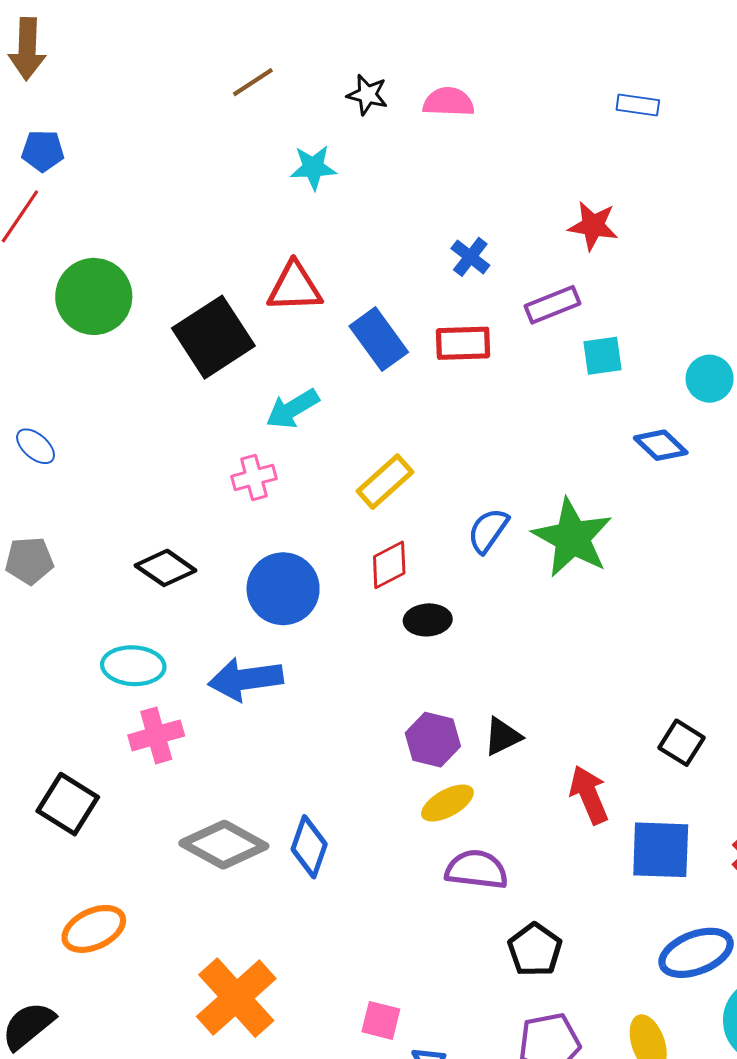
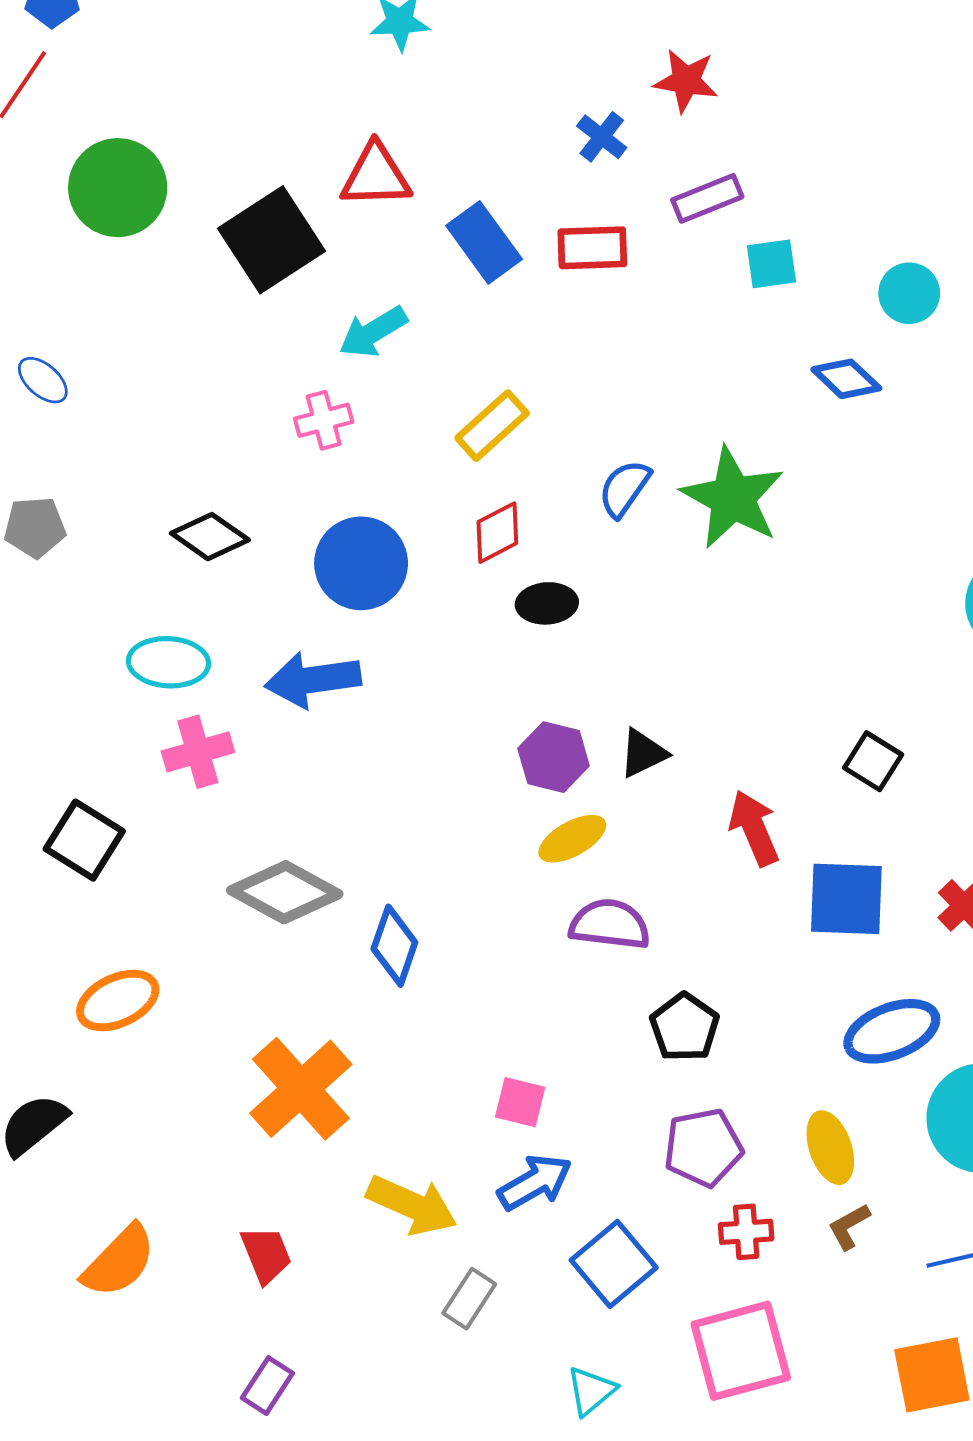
red star: (593, 226) -> (686, 81), moved
blue diamond: (309, 847) -> (394, 946), moved
pink square: (381, 1020) -> (520, 1102), moved

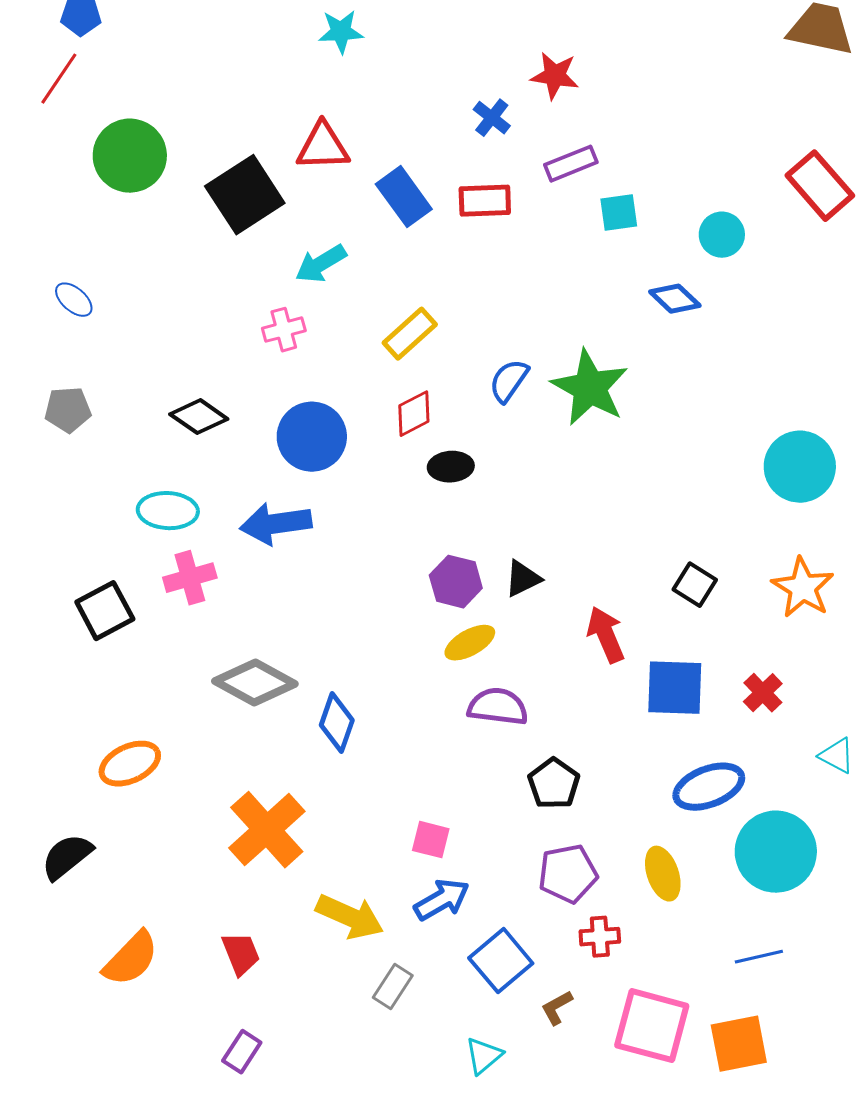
black square: (84, 840) -> (105, 611), moved, turned 30
brown L-shape: (849, 1226) -> (557, 1008), moved
pink square: (741, 1351) -> (652, 1026), moved, turned 30

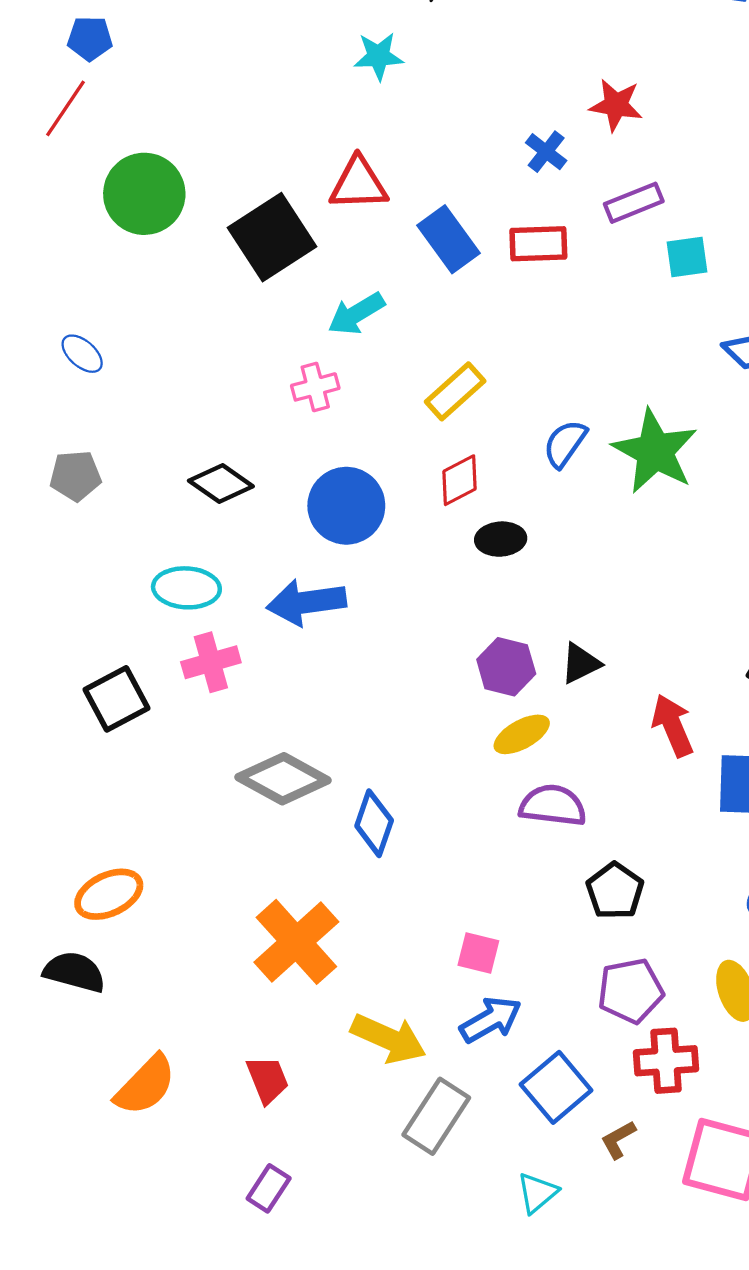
orange ellipse: (130, 764) -> (109, 894), moved
black semicircle: (67, 857) -> (74, 972), turned 54
red cross: (600, 937) -> (666, 1061), size x1.4
gray rectangle: (393, 987) -> (436, 1116), size x1.5

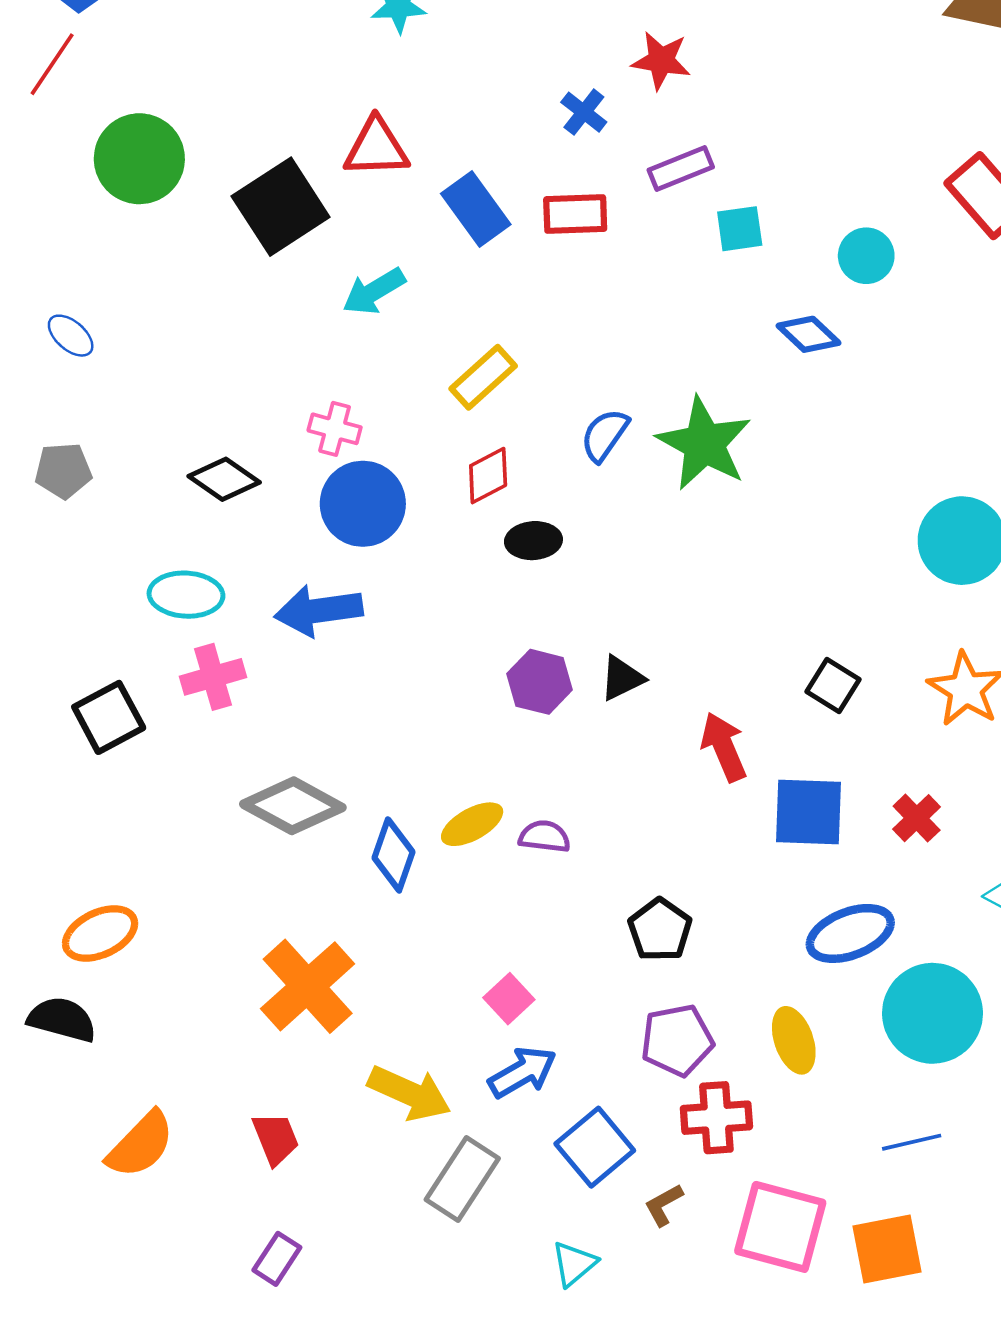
pink cross: (315, 387) -> (335, 429), moved, turned 30
yellow ellipse: (522, 734) -> (472, 824), moved
purple semicircle: (553, 805) -> (545, 836), moved, size x0.7
pink square: (478, 953) -> (509, 999), turned 33

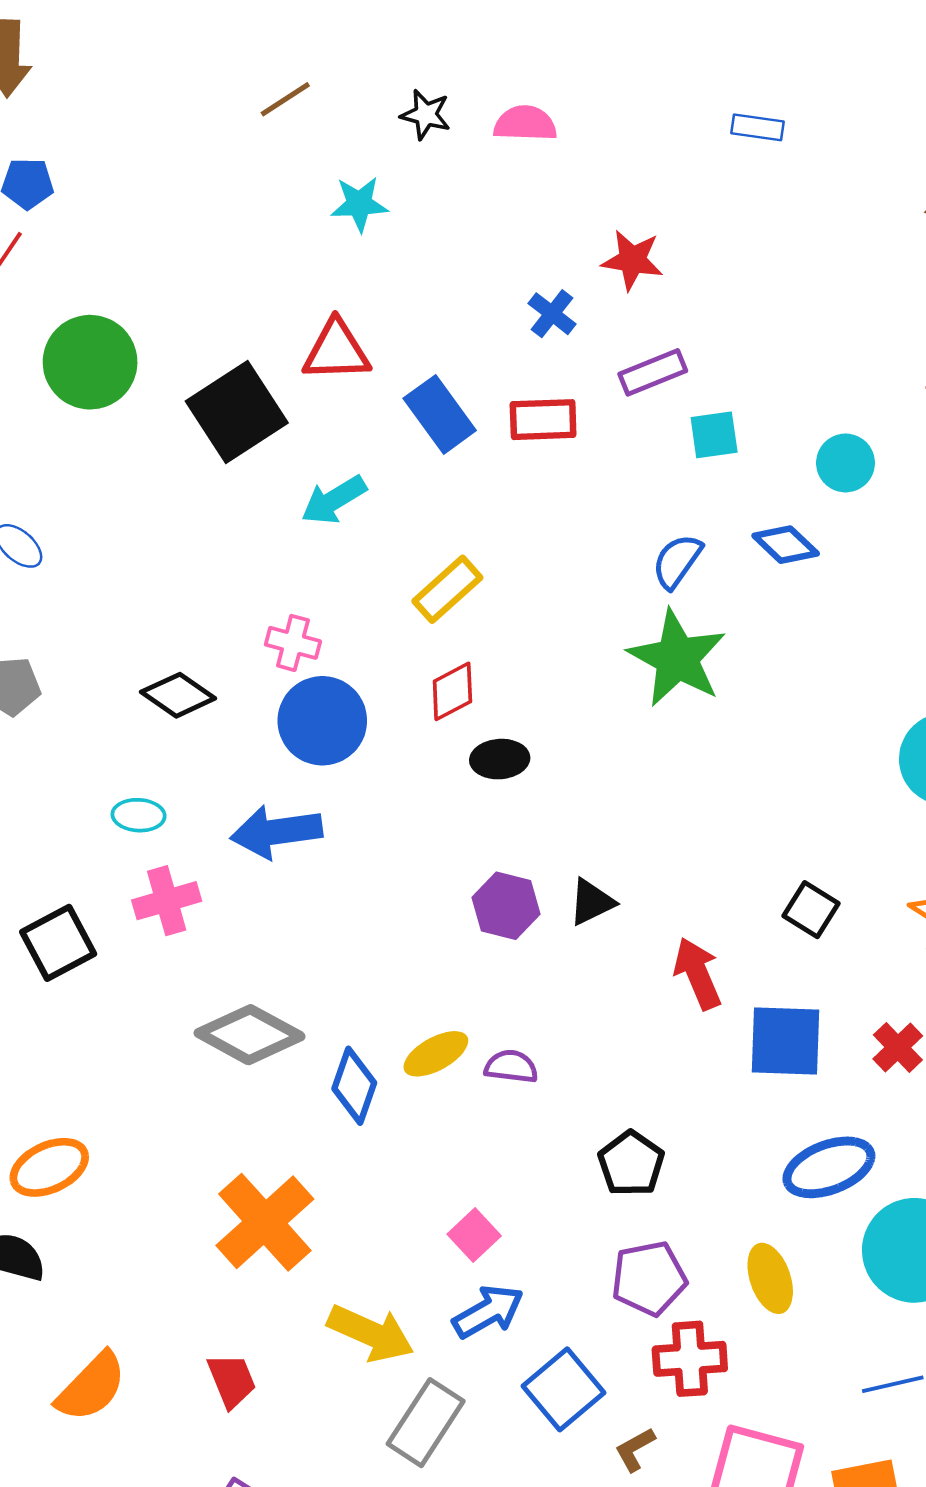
blue semicircle: (605, 435) -> (677, 561), moved
cyan ellipse: (186, 595) -> (139, 815), size x0.7

